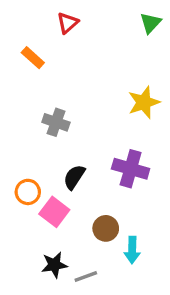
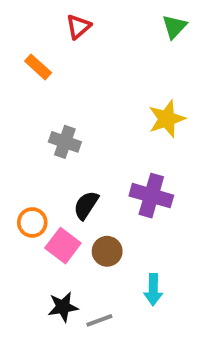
brown circle: (106, 228) -> (107, 251), moved

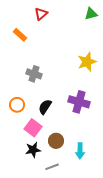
green triangle: (174, 27) -> (91, 14), turned 32
orange circle: (32, 222) -> (17, 105), moved
brown circle: (107, 251) -> (56, 141), moved
black star: (63, 307) -> (33, 150), moved

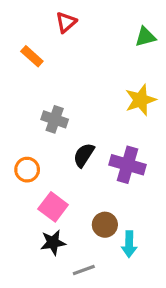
green triangle: (91, 14) -> (145, 37), moved
black semicircle: (45, 107) -> (84, 155), moved
brown circle: (56, 141) -> (105, 225), moved

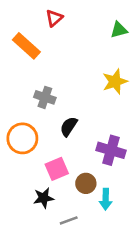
orange rectangle: (32, 56) -> (26, 46), size x1.5
purple cross: (128, 165) -> (111, 150), moved
orange circle: (27, 170) -> (22, 138), size x1.5
pink square: (53, 207) -> (57, 169), moved, turned 30

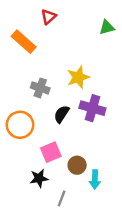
yellow star: (115, 82) -> (78, 77), moved
purple cross: (111, 150) -> (92, 108), moved
gray line: (69, 220) -> (62, 198), turned -49

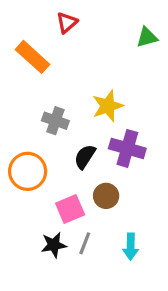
brown circle: (77, 165) -> (106, 196), moved
gray line: (62, 198) -> (85, 243), moved

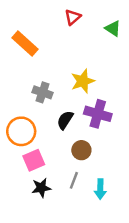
red triangle: (67, 23) -> (73, 17), moved
green triangle: (147, 37) -> (113, 28), turned 48
pink square: (70, 209) -> (34, 160), moved
gray line: (85, 243) -> (74, 180), moved

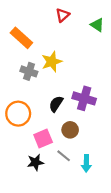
yellow star: (83, 81) -> (52, 62), moved
gray cross: (43, 92) -> (29, 71), moved
pink square: (34, 160) -> (43, 139), moved
gray line: (74, 180) -> (64, 156), turned -72

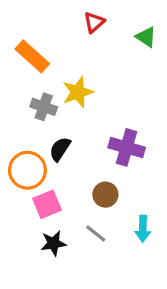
black semicircle: (56, 104) -> (60, 149), moved
pink square: (43, 139) -> (47, 204), moved
cyan arrow: (86, 163) -> (143, 229), moved

